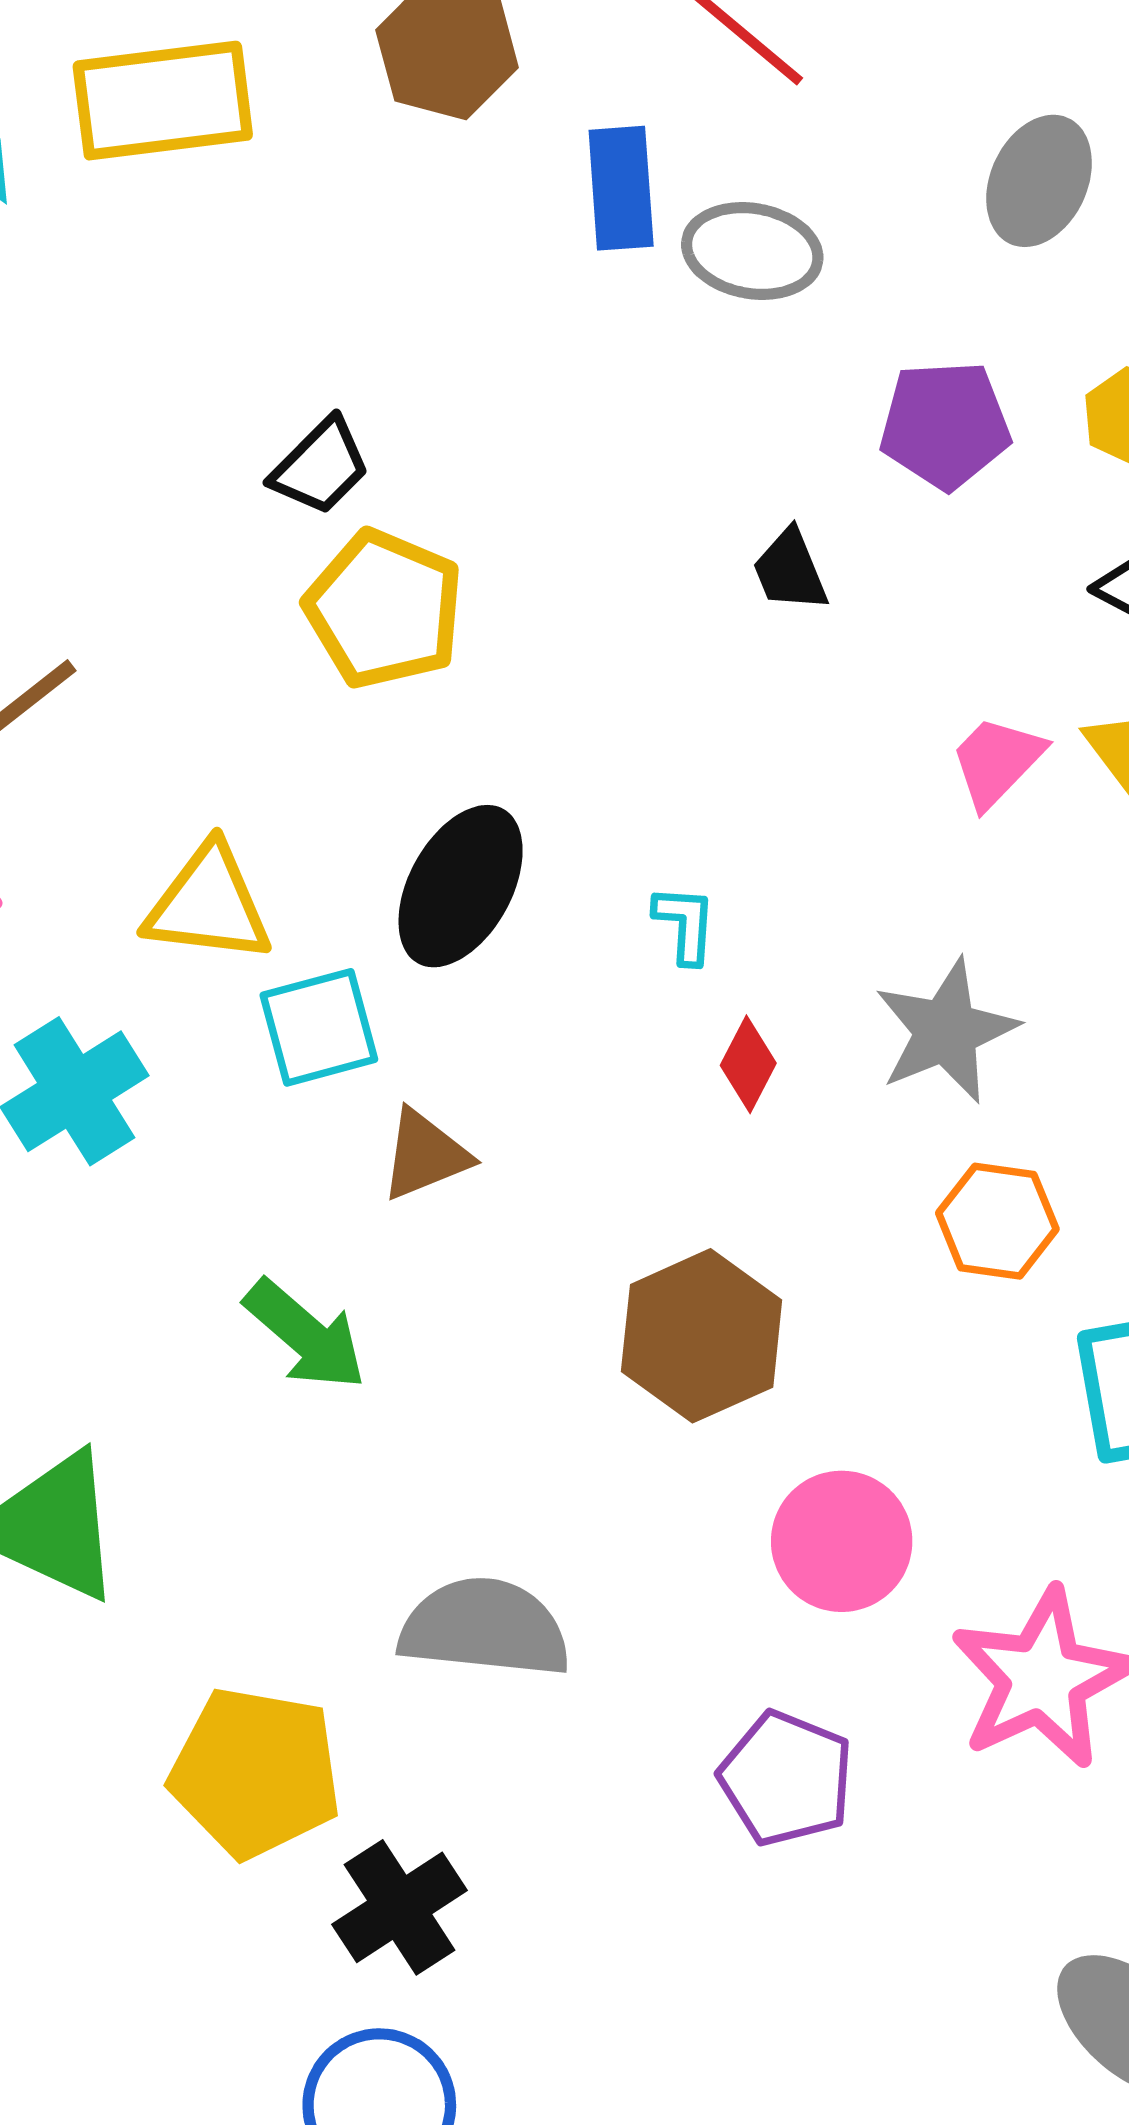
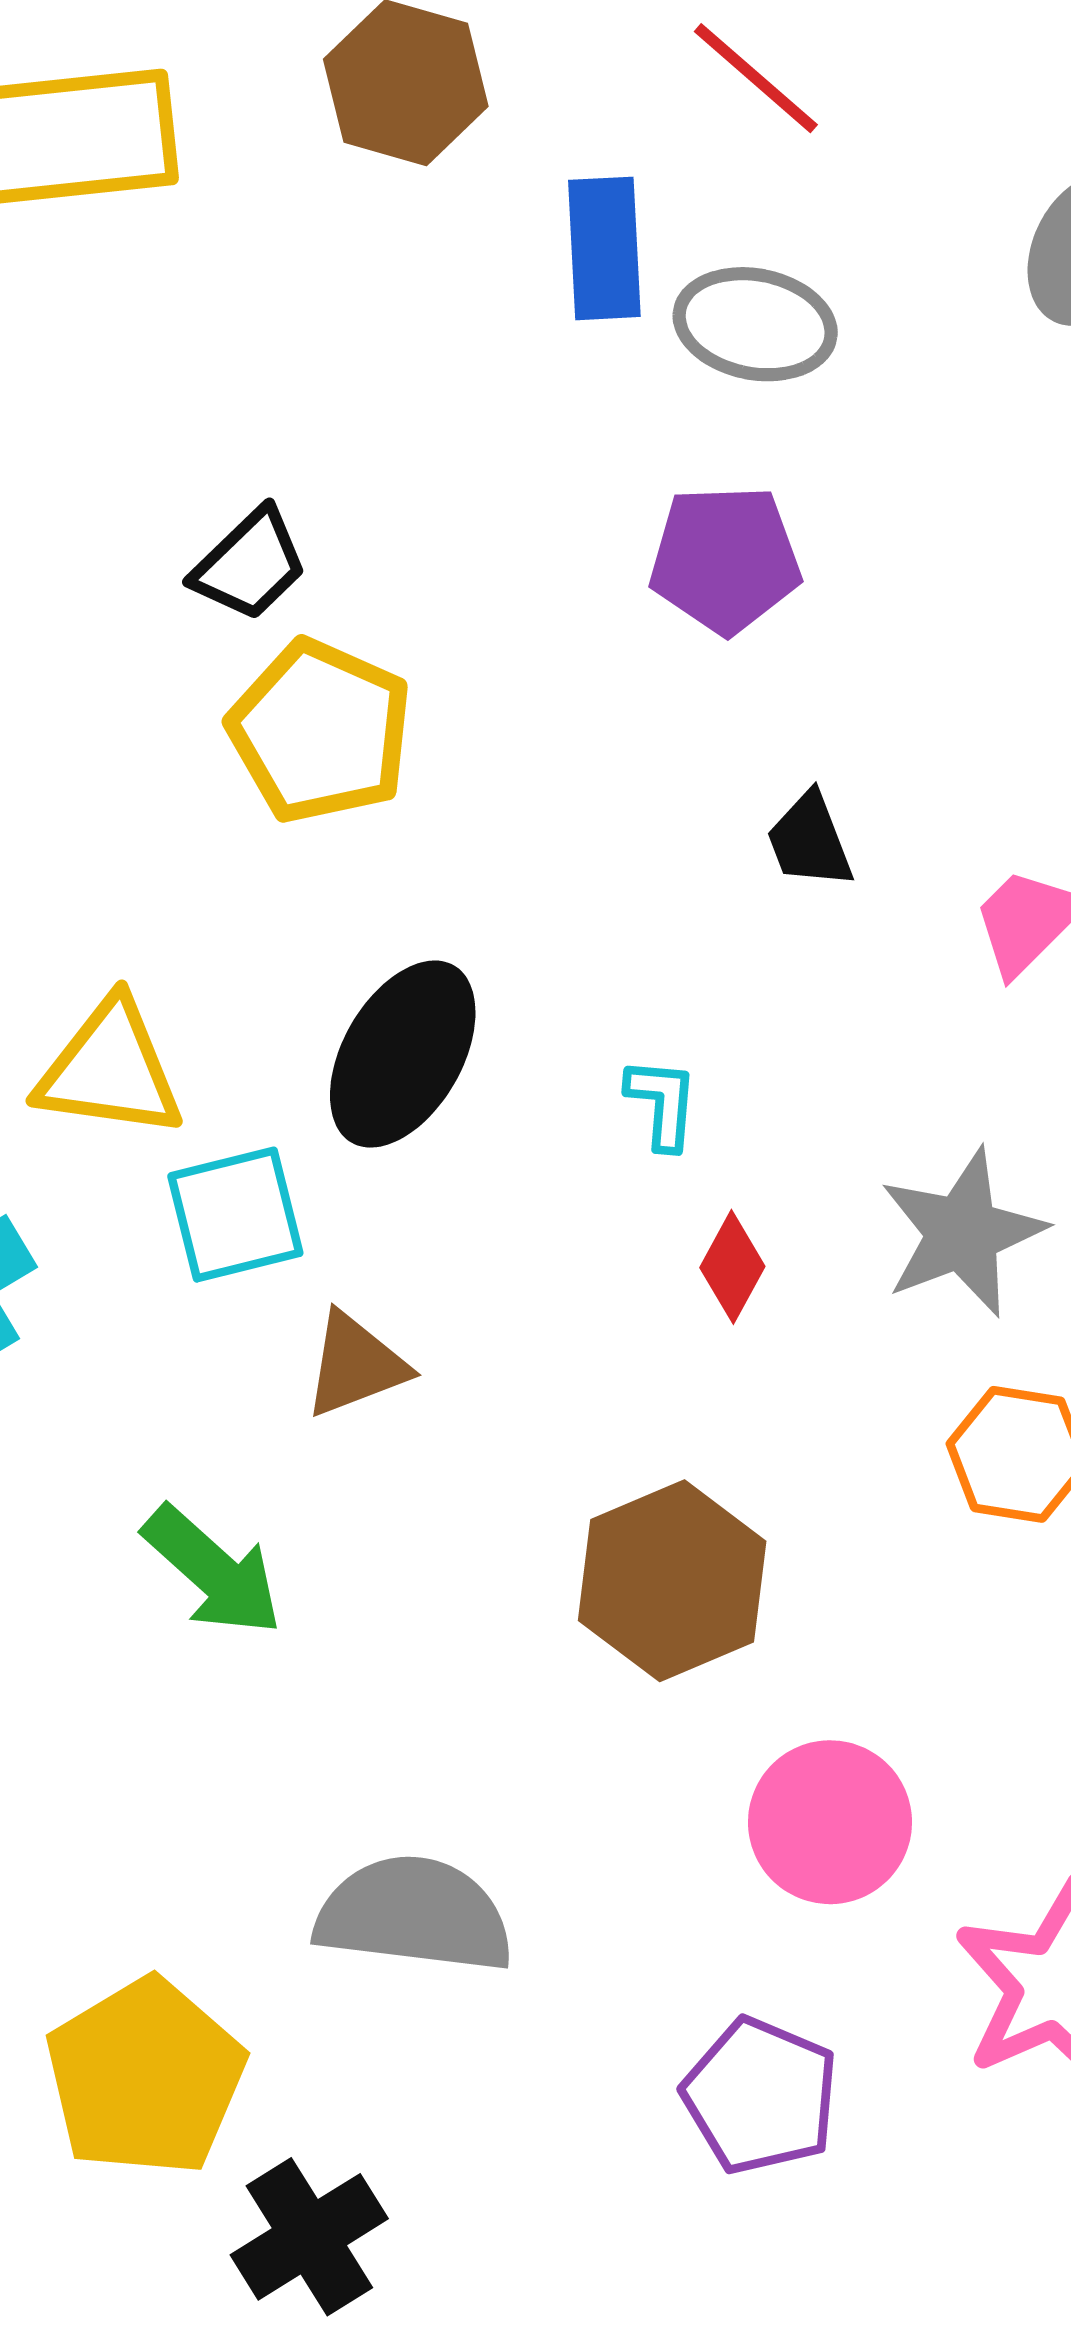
purple pentagon: (945, 425) -> (725, 559), moved
black trapezoid: (790, 570) -> (810, 841), moved
yellow pentagon: (256, 1772) -> (145, 2077), turned 30

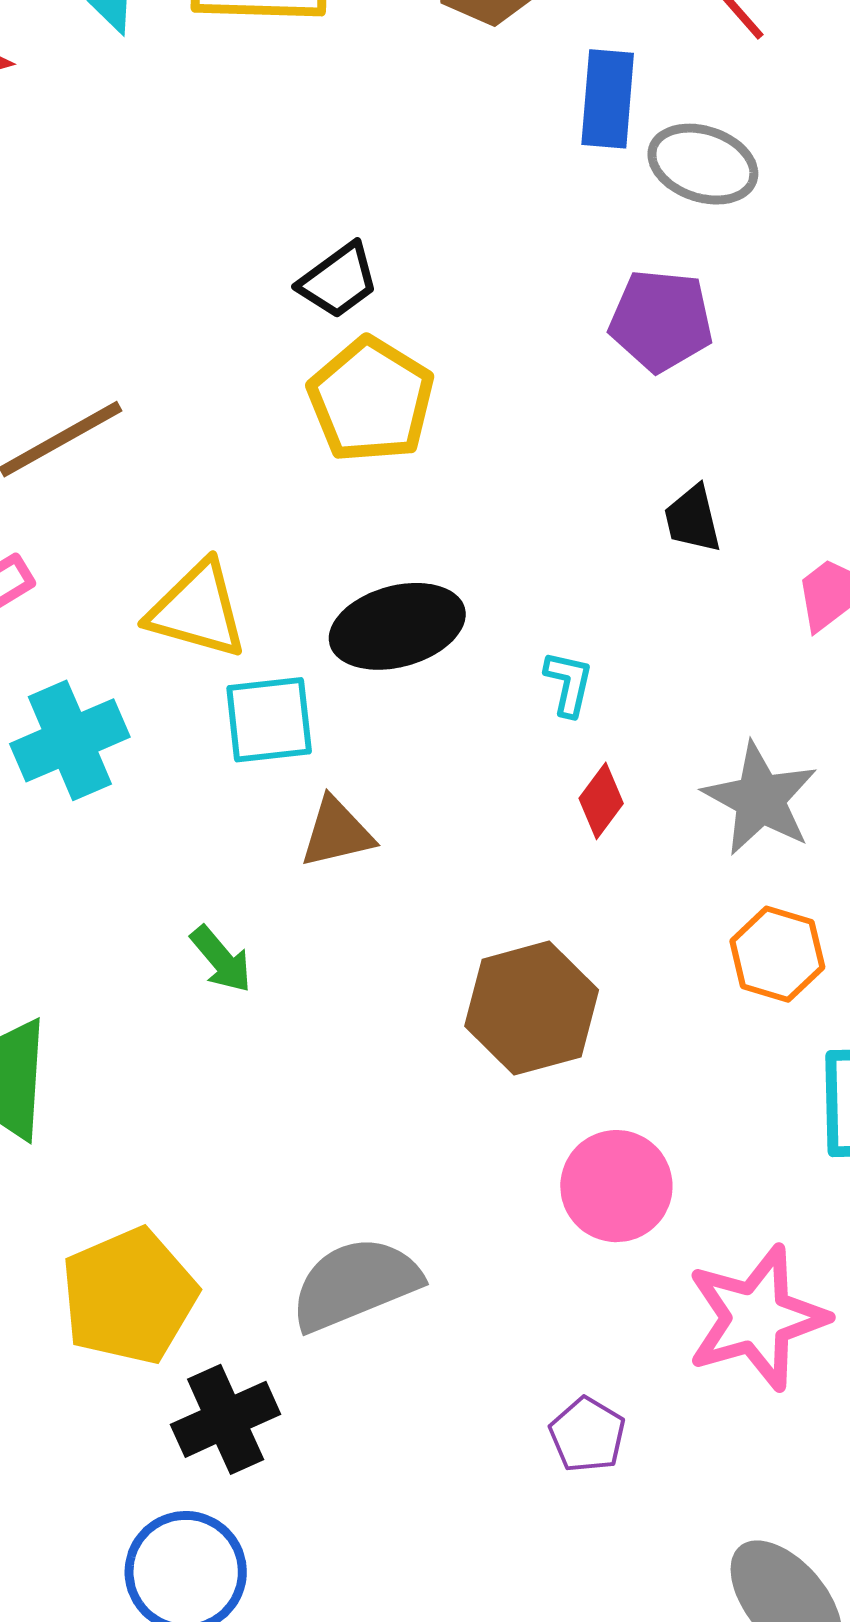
black ellipse: (403, 1054) -> (397, 626), turned 37
gray star: (962, 1233) -> (760, 799), turned -30
green arrow: (213, 1571) -> (221, 959), size x0.7
gray semicircle: (414, 1915) -> (355, 1284), moved, turned -37
purple pentagon: (760, 2096) -> (587, 1435), moved, size x0.7

